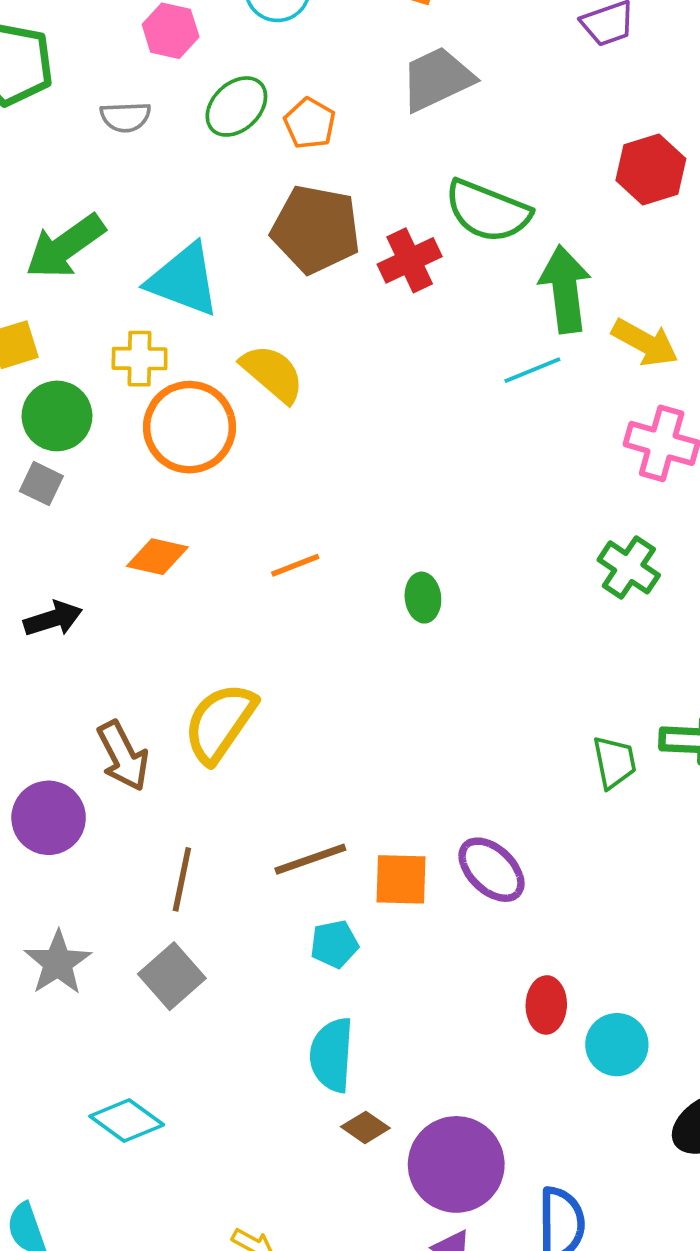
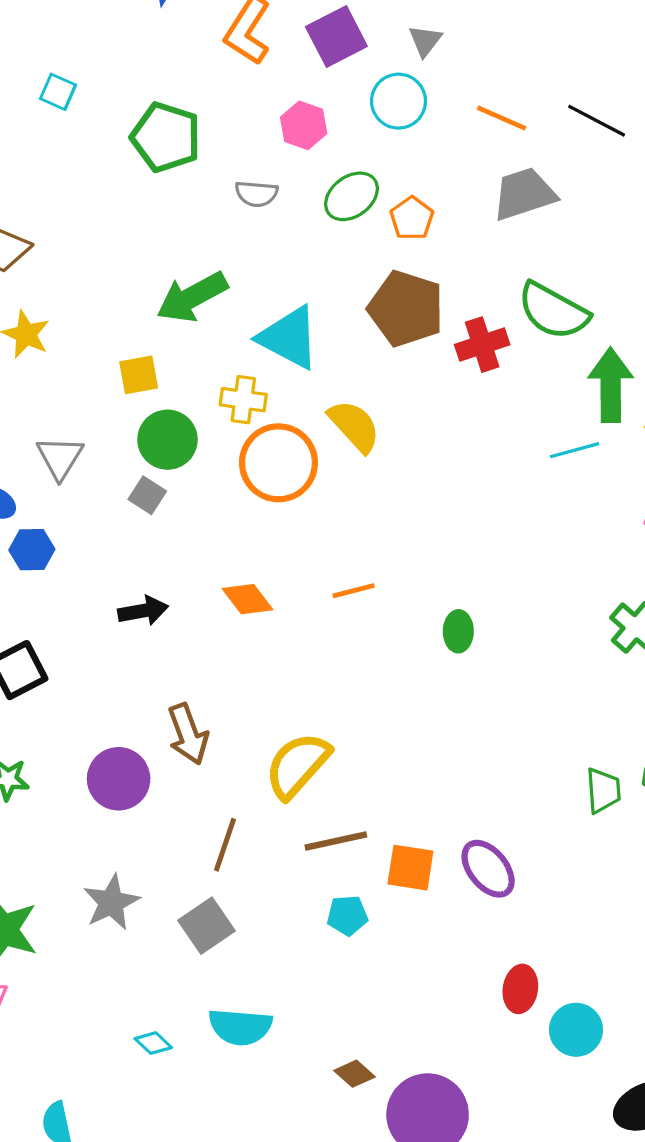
orange diamond: (157, 557) -> (248, 599), moved, turned 33
yellow semicircle: (220, 723) -> (297, 765), moved
cyan semicircle: (332, 1055) -> (240, 1027), moved, turned -96
cyan diamond: (127, 1121) -> (153, 1043), size x0.6

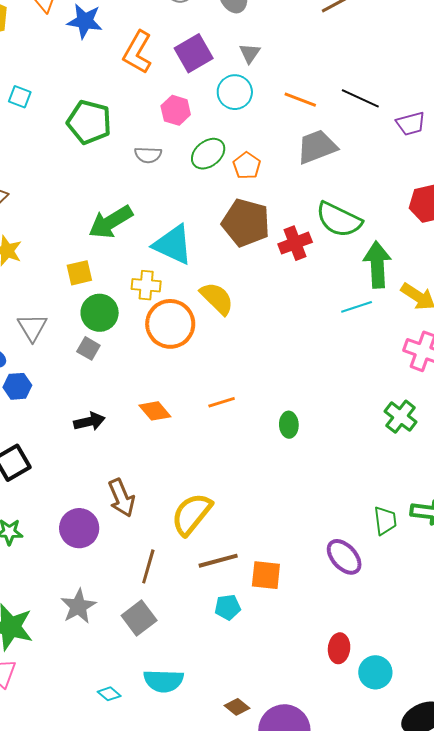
purple ellipse: (488, 869) -> (344, 557), moved

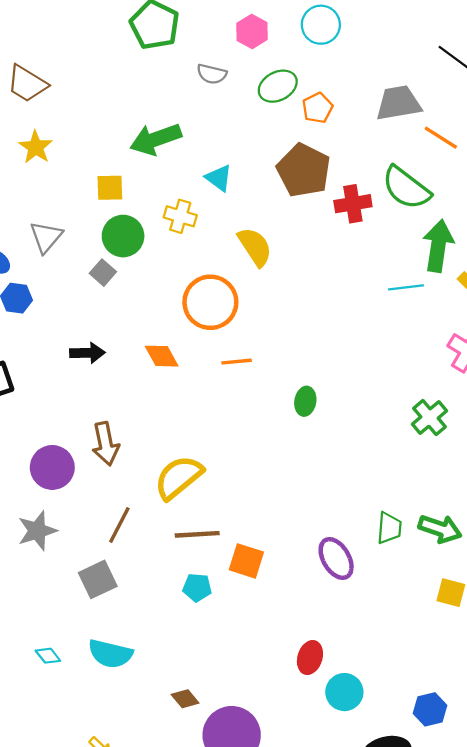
orange line: (300, 100) -> (441, 138), moved
cyan triangle: (173, 245) -> (219, 178), size x0.6
orange circle: (170, 324) -> (210, 302), moved
gray star: (78, 606) -> (37, 531), moved

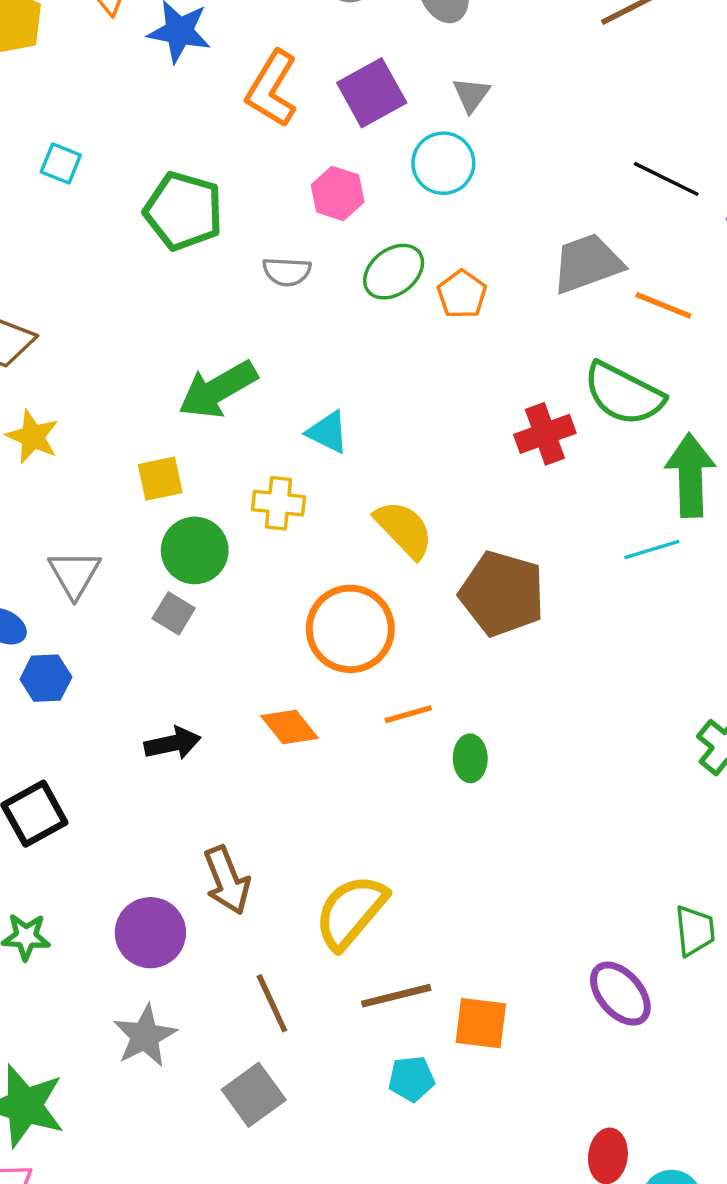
brown pentagon: (304, 170) -> (502, 594), moved
green ellipse: (305, 401) -> (470, 758), moved
brown line: (119, 525) -> (272, 1003), turned -42

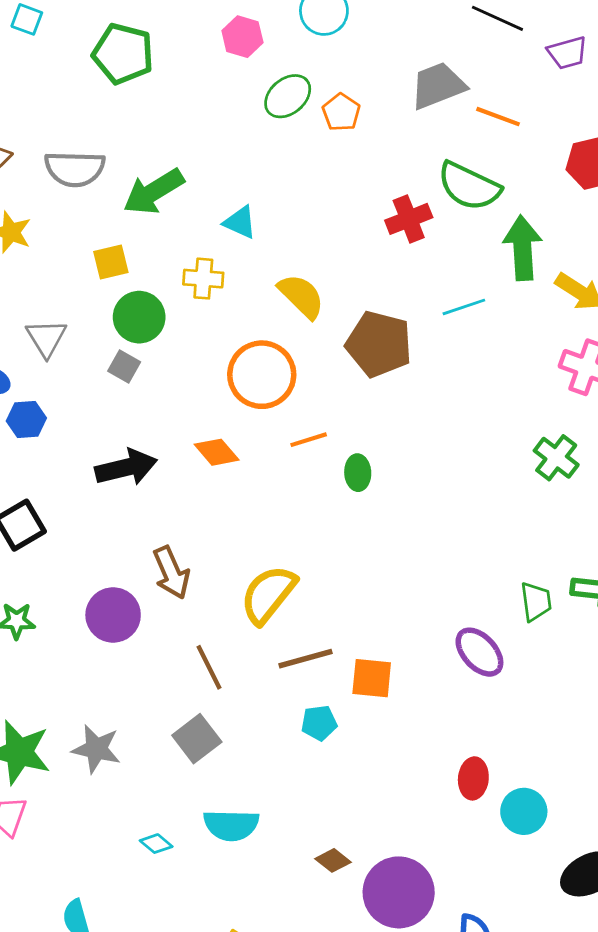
gray semicircle: (287, 272) -> (75, 169), moved, size x1.6
cyan line: (652, 550) -> (464, 307), moved
black arrow: (173, 743) -> (126, 467), size x1.4
gray star: (145, 1036) -> (96, 749), moved, turned -30

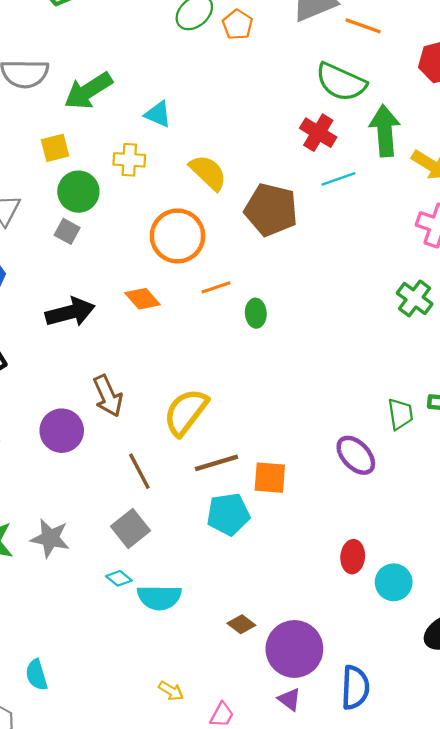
red cross: (409, 219) -> (318, 133), moved, turned -36
cyan pentagon: (319, 723) -> (228, 514), size x1.5
cyan diamond: (156, 844) -> (119, 578), moved

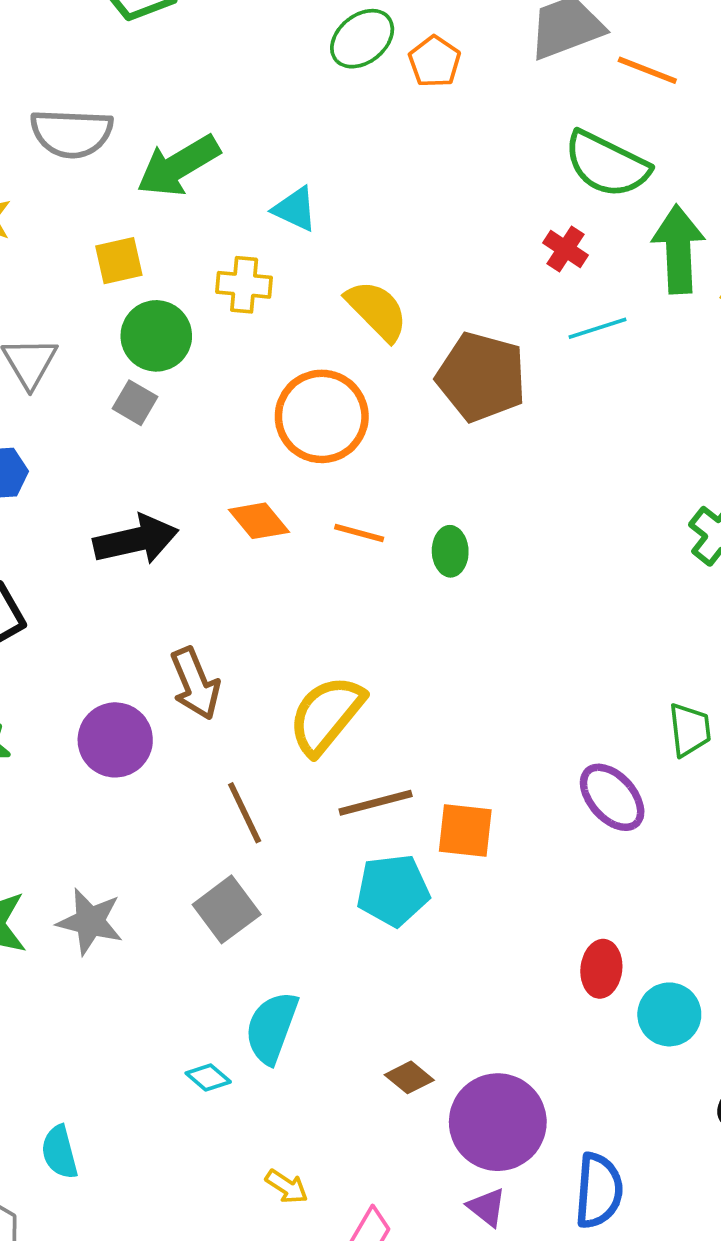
red cross: (318, 133) -> (566, 249), size x0.7
orange line: (216, 287) -> (359, 533), moved, turned 32
cyan diamond: (119, 578) -> (208, 1078), moved
cyan semicircle: (159, 597) -> (272, 1028), turned 108

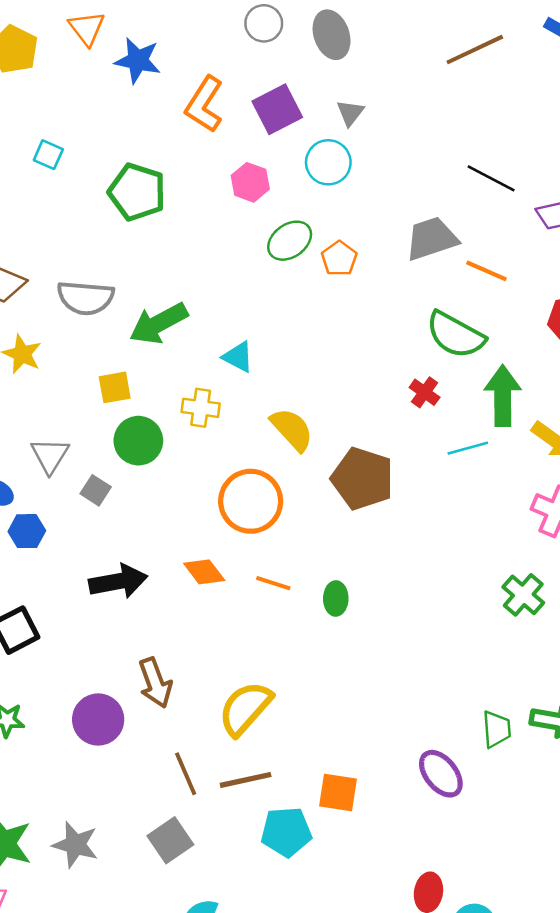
cyan line: (597, 328) -> (468, 448), moved
gray square: (135, 403) -> (96, 490), moved
brown line: (376, 803) -> (246, 780), moved

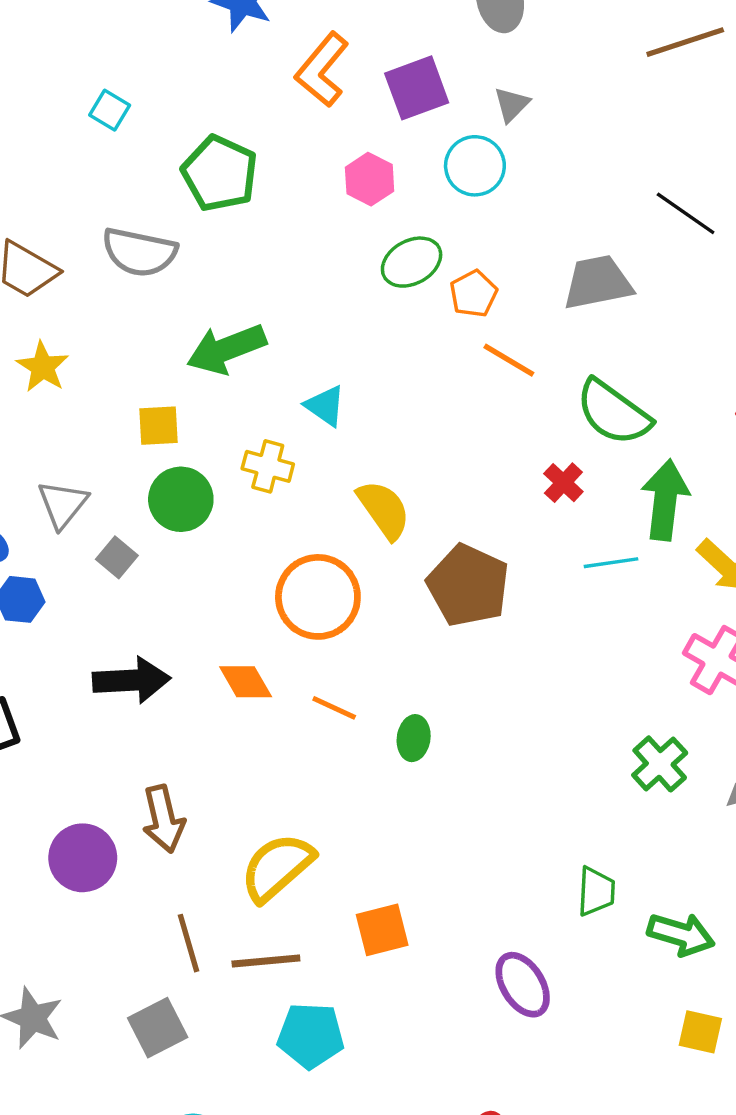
orange line: (486, 271) -> (509, 360), moved
gray semicircle: (86, 298) -> (139, 252), moved
green trapezoid: (497, 729) -> (596, 891), moved
orange square: (338, 792) -> (382, 930), moved, turned -30

